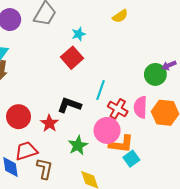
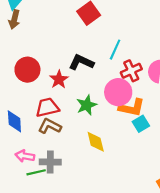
red cross: (118, 109) -> (131, 71), turned 30
red trapezoid: (26, 151) -> (47, 107), moved
brown L-shape: (45, 169) -> (50, 126), turned -80

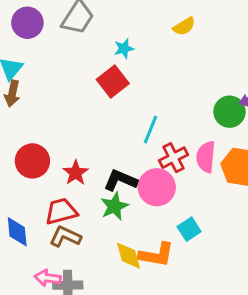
black L-shape: (81, 62) -> (121, 180), moved
orange L-shape: (132, 108) -> (156, 255), moved
pink arrow: (25, 156) -> (48, 278), moved

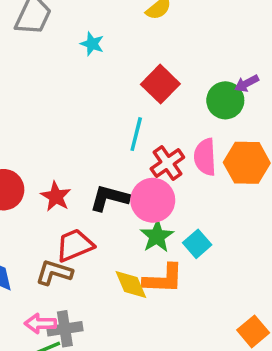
cyan star: (124, 49) -> (92, 44), turned -30
red square: (113, 81) -> (160, 84), moved
green star: (114, 206) -> (157, 236), moved
red trapezoid: (61, 211) -> (75, 245), moved

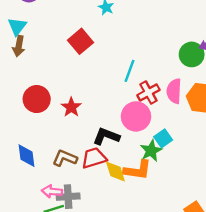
red square: (160, 84) -> (81, 41), moved
black L-shape: (109, 198) -> (106, 136), moved
green star: (157, 236) -> (151, 151), moved
cyan square: (197, 244) -> (163, 138), moved
red trapezoid: (75, 245) -> (94, 158), moved

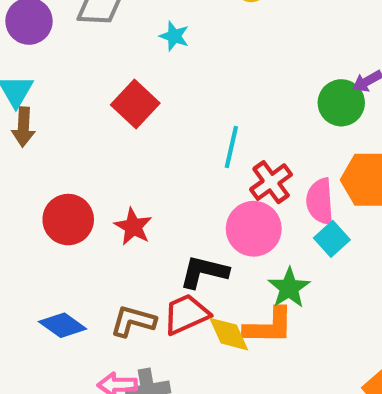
pink semicircle: (174, 91) -> (320, 201), moved
cyan square: (163, 138) -> (332, 239), moved
blue diamond: (27, 156) -> (63, 325), turned -40

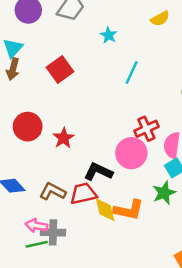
red square: (135, 104) -> (60, 69), moved
cyan line: (231, 147) -> (132, 73), moved
green star: (289, 288) -> (164, 193), moved

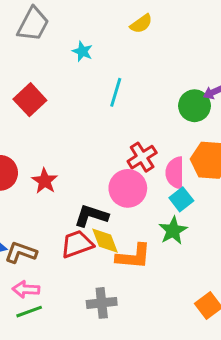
brown L-shape: (53, 191) -> (21, 252), moved
yellow diamond: (105, 210) -> (105, 241), moved
gray cross: (53, 232) -> (102, 303), moved

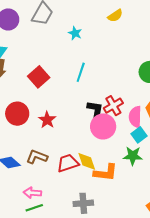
cyan line: (116, 92) -> (81, 72), moved
red square: (30, 100) -> (39, 77), moved
black L-shape: (91, 216) -> (95, 111), moved, turned 80
green star: (173, 231) -> (133, 156), turned 30
brown L-shape: (21, 252) -> (37, 157), moved

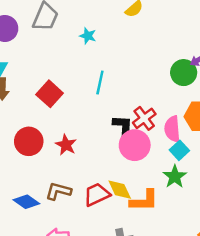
green star: (133, 156) -> (175, 177), turned -30

